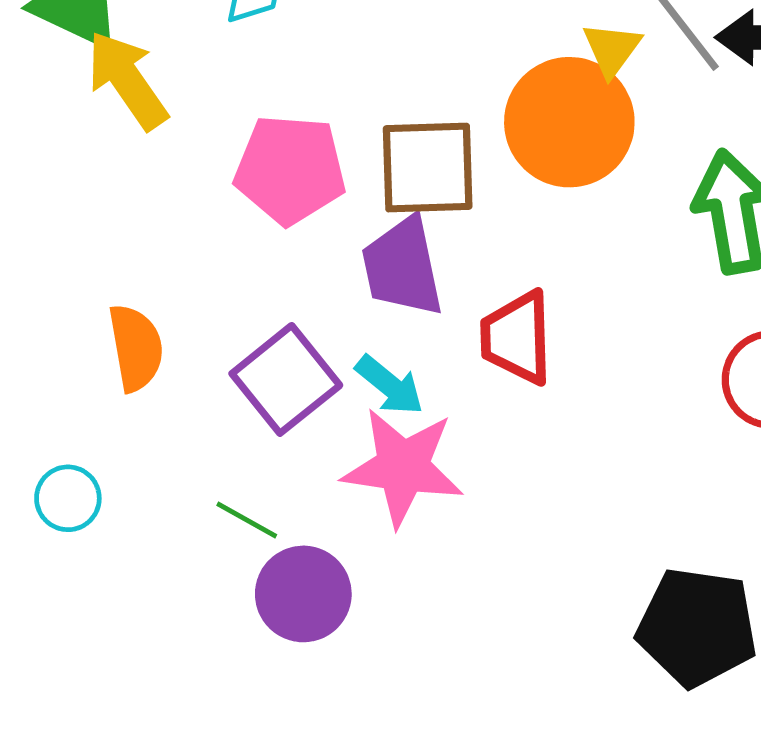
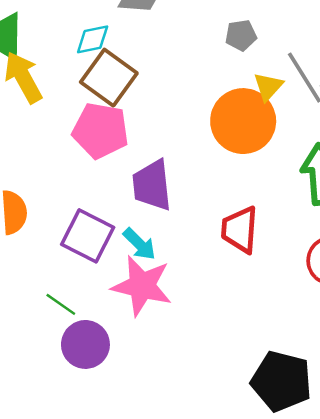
brown square: (428, 168) -> (109, 78), moved, turned 32
red trapezoid: (517, 338) -> (240, 230), moved
purple square: (286, 379) -> (88, 236), turned -30

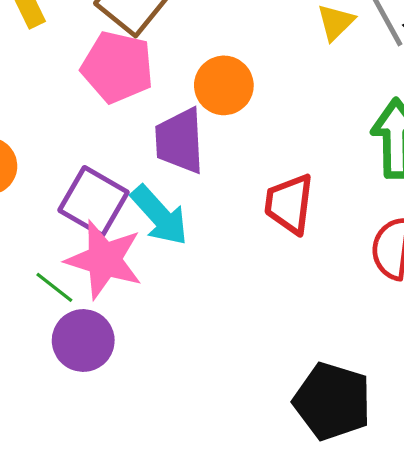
orange circle: (243, 121) -> (224, 85), moved, size x0.7
cyan arrow: (139, 244) -> (160, 215), size x1.4
pink star: (142, 286) -> (104, 260), moved

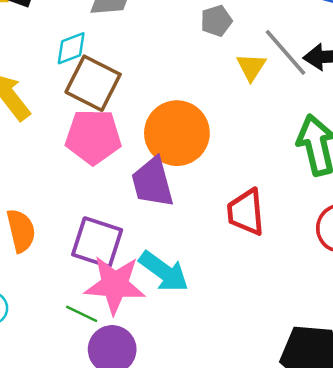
orange circle: (224, 85) -> (177, 133), size x1.4
cyan arrow: (160, 215) -> (164, 272), moved

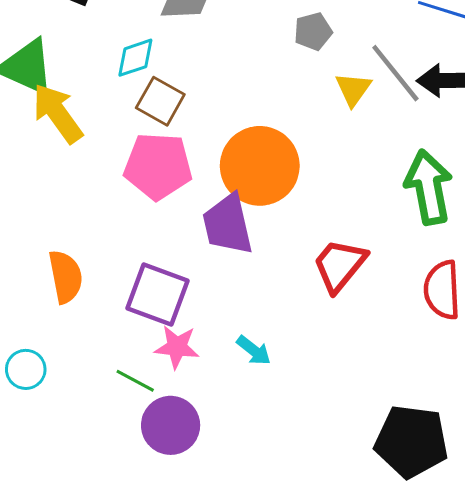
brown square: (93, 83) -> (160, 101), size x0.7
red trapezoid: (246, 212) -> (340, 265), turned 42
cyan arrow: (164, 272) -> (254, 350), moved, size x0.6
pink star: (115, 285) -> (177, 347), size x0.6

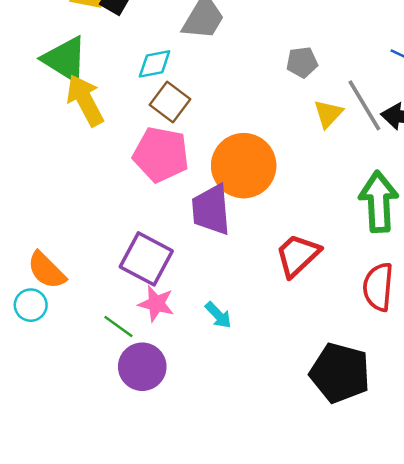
orange semicircle: (66, 277) -> (47, 270), moved, turned 138
black pentagon: (411, 441) -> (340, 373), moved

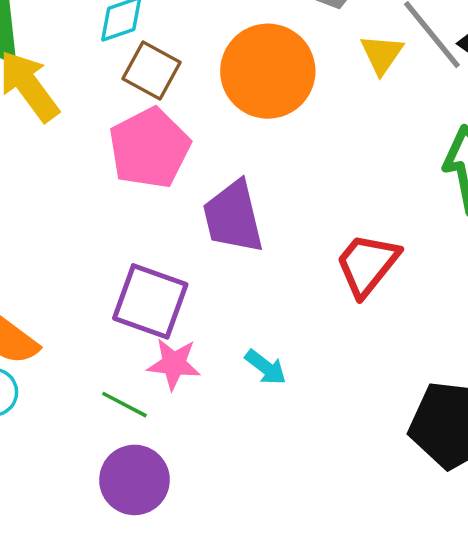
pink pentagon: (161, 155) -> (149, 148), turned -30
orange circle: (244, 166) -> (268, 71), moved
purple circle: (142, 367) -> (134, 480), moved

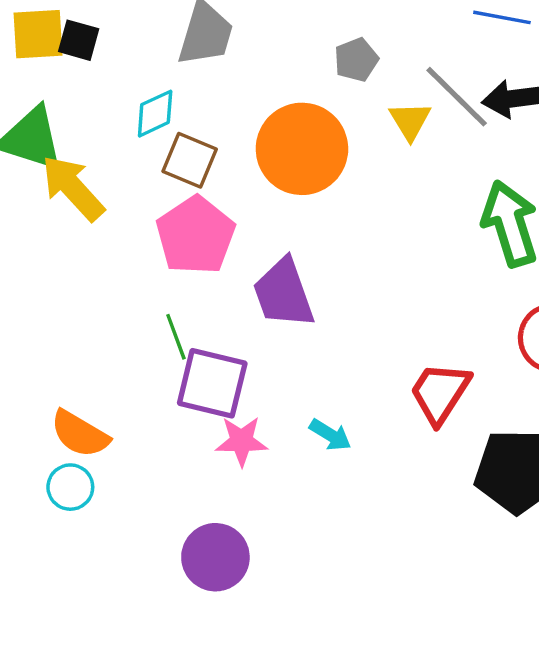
red trapezoid: (367, 264) -> (440, 393), moved
green line: (124, 405) -> (176, 337), moved, turned 48

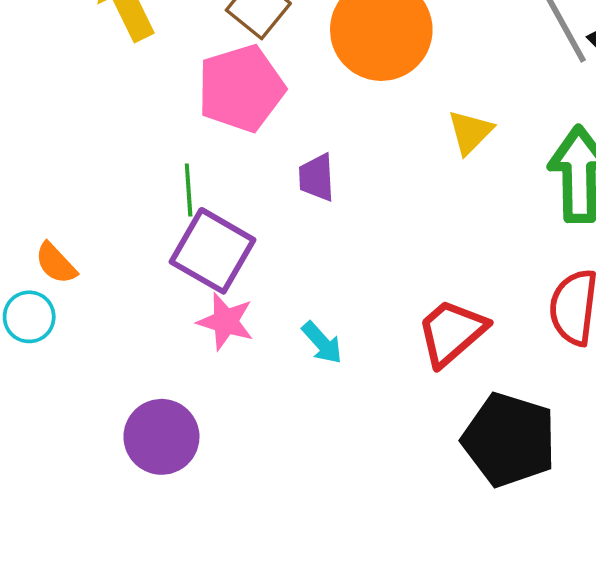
yellow triangle: (410, 121) -> (470, 132), moved
purple trapezoid: (284, 293) -> (317, 177), size x0.6
orange semicircle: (80, 434) -> (56, 263), size x0.7

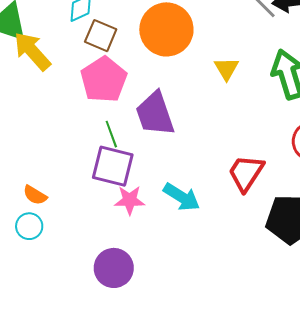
purple trapezoid: (317, 177) -> (155, 114), size x1.8
green line: (189, 190) -> (111, 134), moved
cyan arrow: (322, 343) -> (182, 197), size x1.5

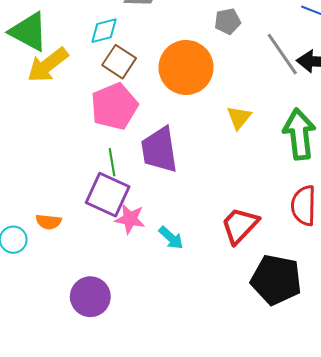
yellow arrow: (32, 51) -> (48, 65), turned -96
orange semicircle: (35, 195) -> (49, 222), moved, turned -35
cyan arrow: (182, 197) -> (171, 238), size x0.7
pink star: (130, 200) -> (130, 219), moved

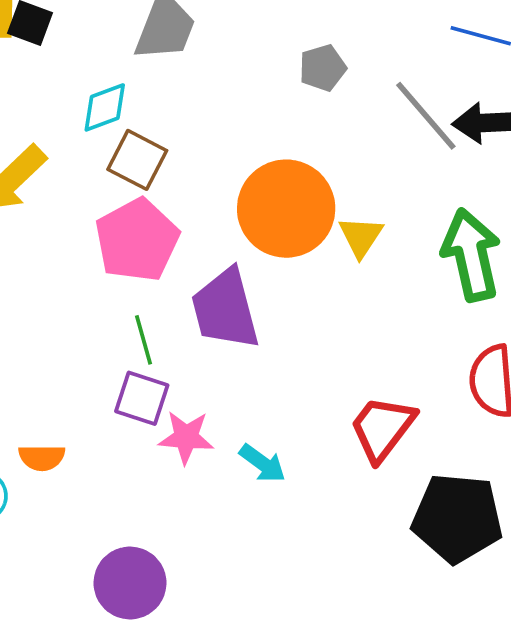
orange circle: (186, 67) -> (286, 209), moved
purple square: (108, 195) -> (142, 398), size x0.7

